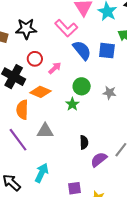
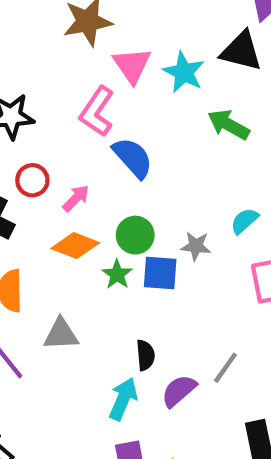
pink L-shape: (66, 28) -> (97, 112), turned 80
blue square: (107, 51) -> (160, 273), moved
orange diamond: (40, 92) -> (75, 246), moved
cyan arrow: (42, 173) -> (123, 399), moved

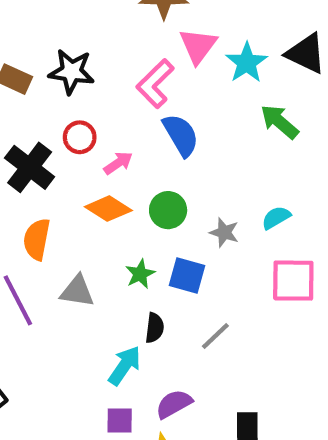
blue square: (160, 273) -> (187, 275), moved
green star: (117, 274) -> (140, 274), moved
gray line: (225, 368) -> (215, 336), moved
purple semicircle: (179, 391) -> (174, 404), moved

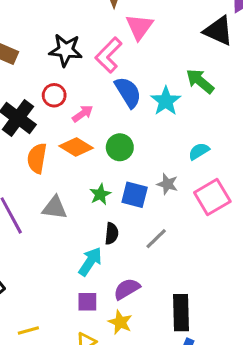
cyan star: (247, 63) -> (166, 101), moved
black star: (71, 72) -> (66, 50), moved
gray star: (224, 232) -> (167, 184), moved
orange semicircle: (37, 239) -> (37, 158), moved
pink square: (293, 281) -> (212, 197), turned -30

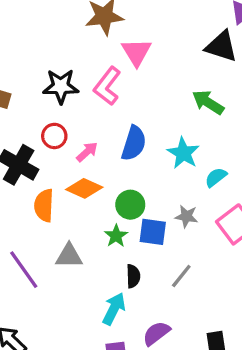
blue semicircle: (128, 92) -> (134, 143), moved, turned 56
cyan star: (166, 101) -> (183, 153), moved
green circle: (120, 147) -> (130, 205), moved

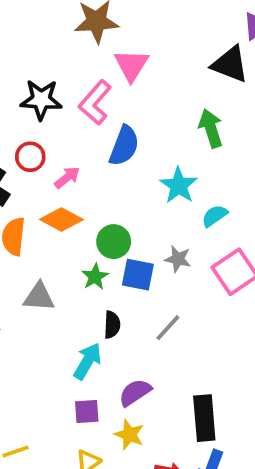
green arrow: (208, 102) -> (211, 128), turned 36
blue semicircle: (134, 143) -> (124, 146), moved

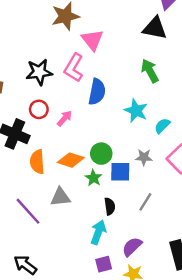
orange diamond: (61, 220) -> (71, 160), moved

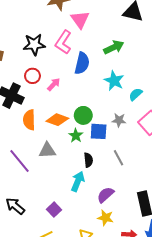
green arrow: (150, 71) -> (114, 47), moved, turned 90
gray line: (145, 202) -> (119, 158), turned -63
purple square: (104, 264) -> (54, 210), moved, turned -32

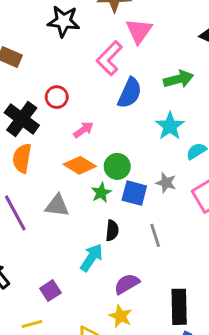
black star: (34, 44) -> (64, 21), moved
pink arrow: (54, 84) -> (83, 130), moved
orange semicircle: (29, 120) -> (22, 158), moved

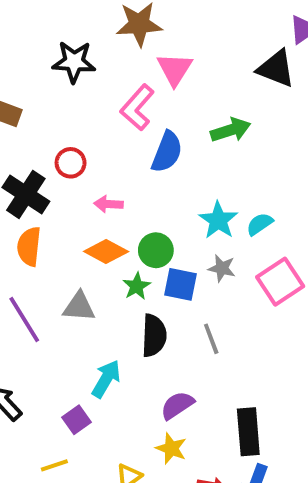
cyan star: (170, 126) -> (218, 220), moved
pink arrow: (83, 130) -> (108, 204), turned -138
black semicircle: (112, 230) -> (154, 336), size x1.5
cyan arrow: (92, 258) -> (106, 379), moved

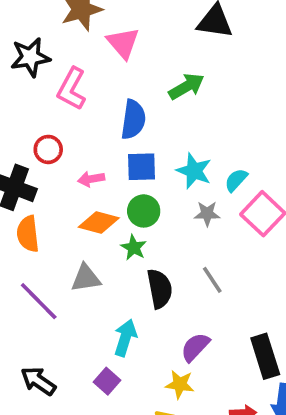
pink L-shape: (137, 107) -> (72, 89), moved
cyan semicircle: (260, 224) -> (236, 180), moved
blue square: (181, 284) -> (141, 167), moved
yellow star: (171, 448) -> (180, 384), moved

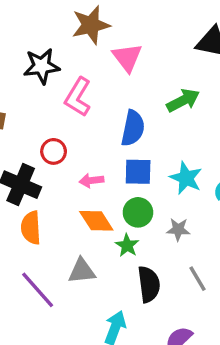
gray star: (207, 214) -> (178, 229), moved
orange diamond: (99, 223) -> (96, 221), turned 39

